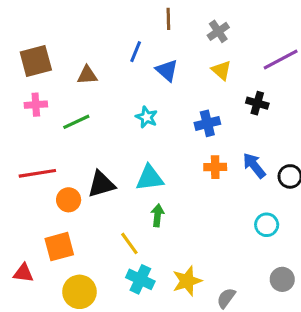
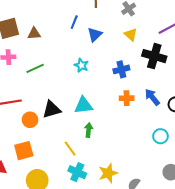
blue triangle: (167, 70) -> (95, 35), turned 35
brown triangle: (87, 75) -> (34, 33), moved
black cross: (257, 103) -> (154, 56), size x1.6

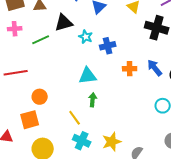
blue cross: (121, 69) -> (108, 46), moved
black triangle: (52, 109) -> (64, 23), moved
orange circle: (30, 120) -> (40, 97), moved

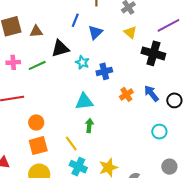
pink cross: (15, 29) -> (13, 62), moved
orange cross: (130, 69) -> (126, 94), turned -32
orange square: (30, 120) -> (38, 146), moved

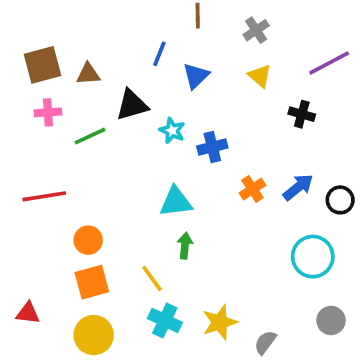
black cross: (153, 53) -> (302, 114), size x0.6
pink cross: (13, 62) -> (48, 112), moved
blue arrow: (151, 93) -> (298, 187), turned 90
cyan circle: (159, 132) -> (313, 257), size x1.5

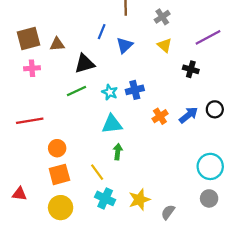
cyan star: (172, 131) -> (110, 92), moved
green line: (90, 136) -> (77, 91), moved
black circle: (340, 200) -> (215, 109), moved
cyan circle: (313, 257) -> (210, 166), moved

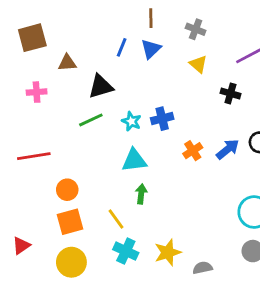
gray cross: (162, 17) -> (196, 29), turned -35
brown square: (29, 38) -> (32, 38), moved
blue triangle: (125, 45) -> (151, 49), moved
red triangle: (19, 194) -> (21, 245), turned -42
gray semicircle: (168, 212) -> (203, 268), turned 42

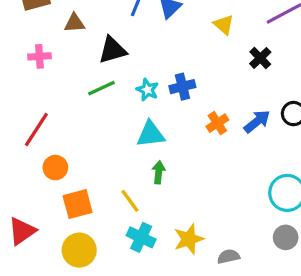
black cross: (230, 93) -> (260, 58), turned 30
red line: (34, 156) -> (36, 129), turned -48
orange circle: (67, 190) -> (55, 168), moved
red triangle: (21, 245) -> (22, 231), size x1.4

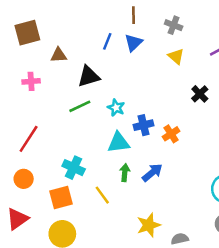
black cross: (260, 58) -> (200, 94), moved
blue cross: (182, 87) -> (144, 125), moved
blue arrow: (257, 121) -> (152, 173), moved
orange circle: (55, 168) -> (24, 179), moved
cyan cross: (141, 237) -> (74, 168), moved

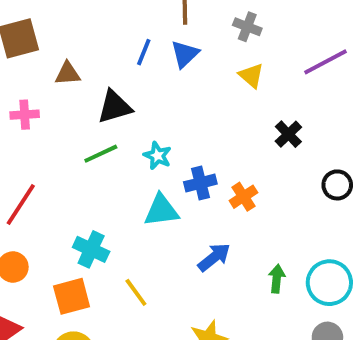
green arrow: (125, 173) -> (277, 279), moved

